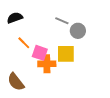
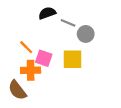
black semicircle: (15, 18) -> (47, 13), moved
orange cross: (47, 64) -> (31, 70), moved

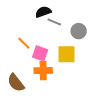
gray line: (68, 23) -> (54, 22), moved
orange cross: (31, 70) -> (43, 71), moved

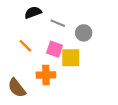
black semicircle: (43, 12) -> (33, 12), moved
pink square: (40, 53) -> (55, 49), moved

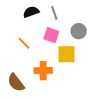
gray line: (58, 23) -> (54, 13), moved, turned 48
pink square: (55, 49) -> (51, 35), moved

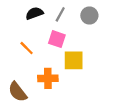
gray line: (54, 13) -> (60, 14), turned 48
gray circle: (79, 31) -> (89, 16), moved

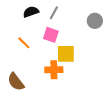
gray circle: (89, 16) -> (95, 21), moved
orange cross: (48, 78) -> (54, 70), moved

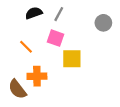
orange cross: (54, 70) -> (37, 76), moved

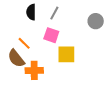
black semicircle: (34, 13) -> (31, 12), turned -70
brown semicircle: (17, 89) -> (16, 58), moved

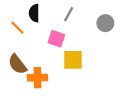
gray line: (54, 13) -> (69, 14), moved
orange line: (24, 43) -> (17, 28), moved

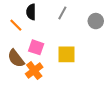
pink square: (56, 39) -> (36, 47), moved
orange cross: (37, 78) -> (34, 71), turned -36

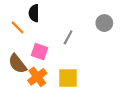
gray line: (62, 13) -> (68, 37), moved
yellow square: (66, 54) -> (68, 78), moved

